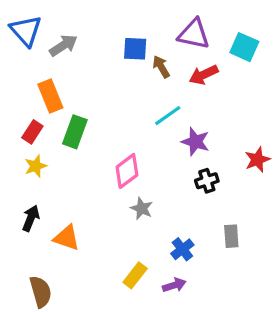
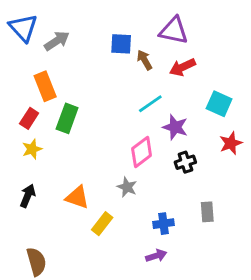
cyan square: (244, 47) -> (219, 104), moved
pink diamond: (127, 171) -> (142, 152), moved
orange triangle: (67, 238) -> (77, 197), moved
blue cross: (182, 249) -> (163, 224), turned 30
yellow rectangle: (135, 275) -> (102, 224), moved

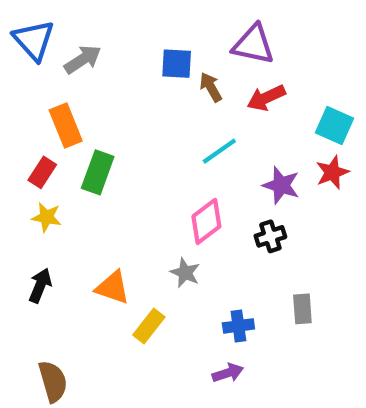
cyan square: (219, 104) -> (334, 125), moved
purple star: (175, 127) -> (281, 185), moved
red star: (231, 143) -> (332, 172), moved
yellow star: (32, 149) -> (47, 217), turned 30

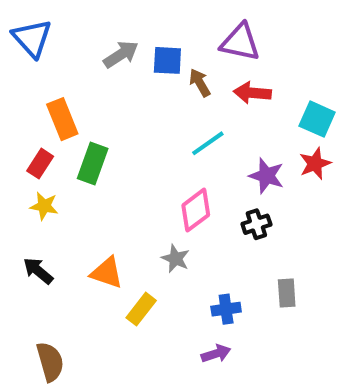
gray arrow: (83, 59) -> (121, 54), moved
red arrow: (266, 98) -> (252, 93), turned 30
black arrow: (40, 285) -> (38, 271), turned -72

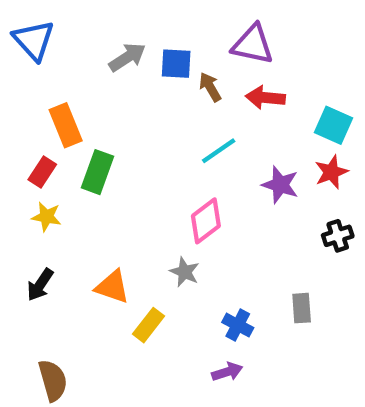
black cross: (256, 224) -> (338, 236), moved
black arrow: (38, 271) -> (40, 285), turned -96
blue cross: (226, 309) -> (238, 325), turned 36

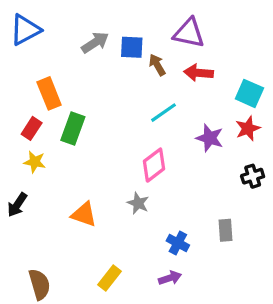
blue triangle: (34, 40) -> (25, 30), turned 44
black arrow: (40, 285) -> (17, 205), moved
yellow rectangle: (148, 325) -> (109, 278), moved

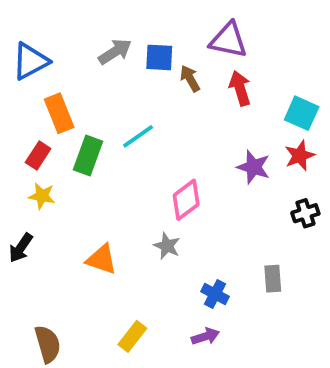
blue triangle: (25, 30) -> (30, 61), moved
red arrow: (199, 73) -> (240, 88), turned 68
cyan line: (164, 113) -> (138, 136), moved

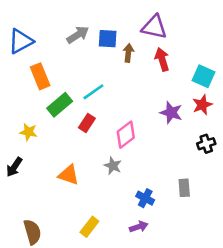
brown arrow: (190, 79) -> (128, 53), turned 36
red rectangle: (38, 156) -> (87, 123), moved
green rectangle: (88, 156) -> (60, 105), turned 30

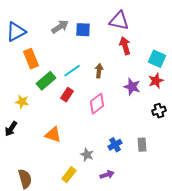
brown arrow: (128, 53) -> (99, 71), moved
gray star: (113, 166) -> (87, 155), moved
blue cross: (145, 198) -> (115, 145), moved, turned 32

